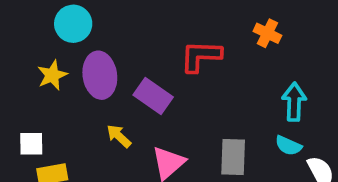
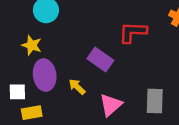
yellow star: (52, 75) -> (32, 45), turned -30
purple ellipse: (100, 75) -> (45, 75), moved

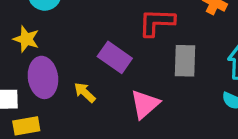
gray rectangle: (155, 101) -> (185, 61), moved
pink triangle: (111, 105) -> (145, 104), moved

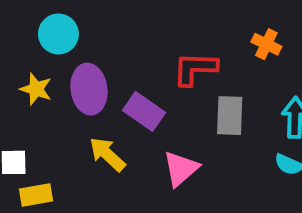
purple ellipse: (43, 77) -> (89, 89), moved
yellow arrow: (85, 93) -> (107, 154), size x1.4

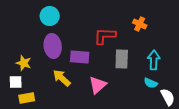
cyan circle: (58, 34) -> (50, 16), moved
yellow star: (36, 89) -> (24, 63), moved
purple rectangle: (144, 111) -> (80, 57), turned -30

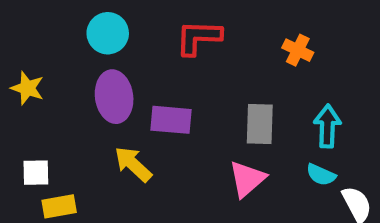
red L-shape: (105, 36) -> (199, 37), moved
yellow star: (24, 63) -> (27, 88), moved
pink triangle: (98, 85) -> (247, 179), moved

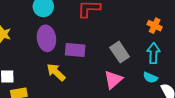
orange cross: (298, 50) -> (155, 26), moved
gray rectangle: (260, 124) -> (120, 52), turned -36

